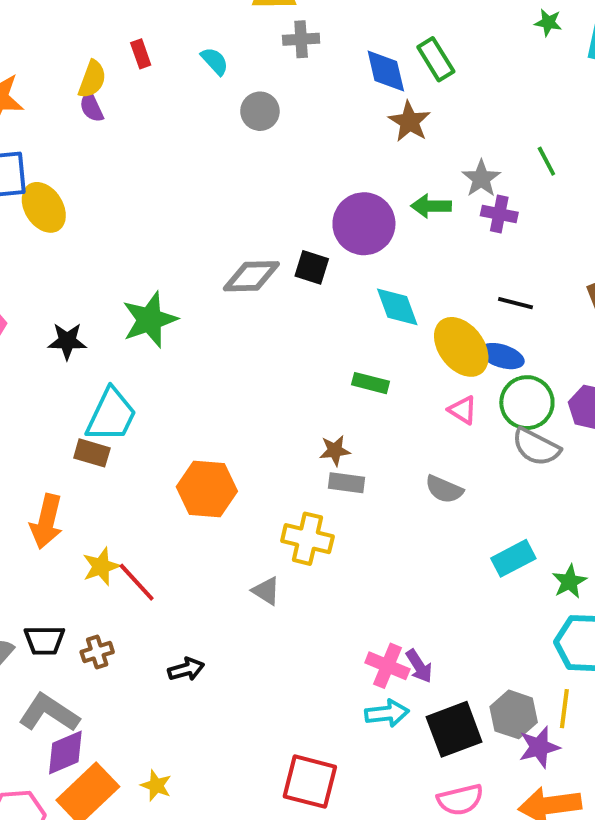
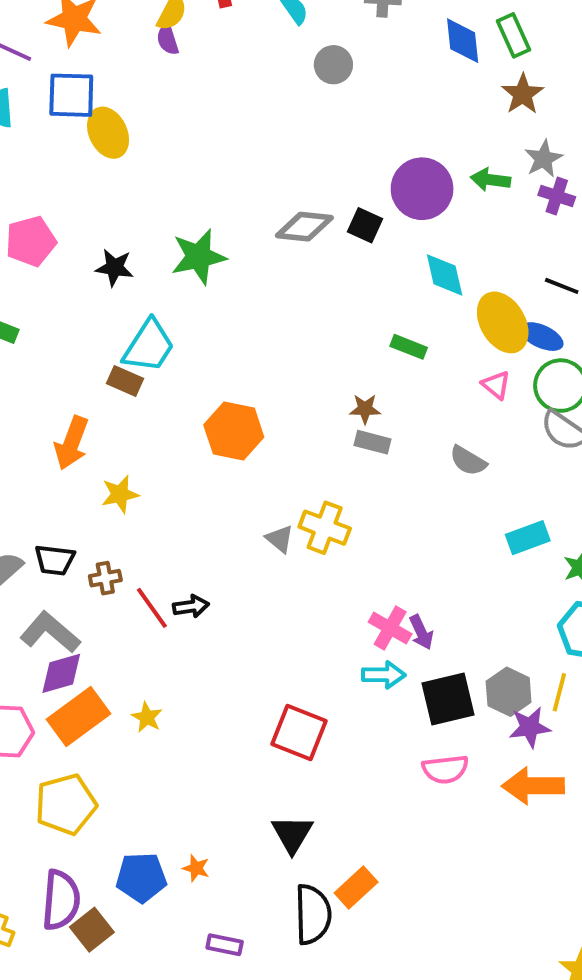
brown star: (409, 122) -> (523, 94), moved
yellow cross: (307, 539) -> (325, 528), moved
red line: (137, 582) -> (152, 608), moved

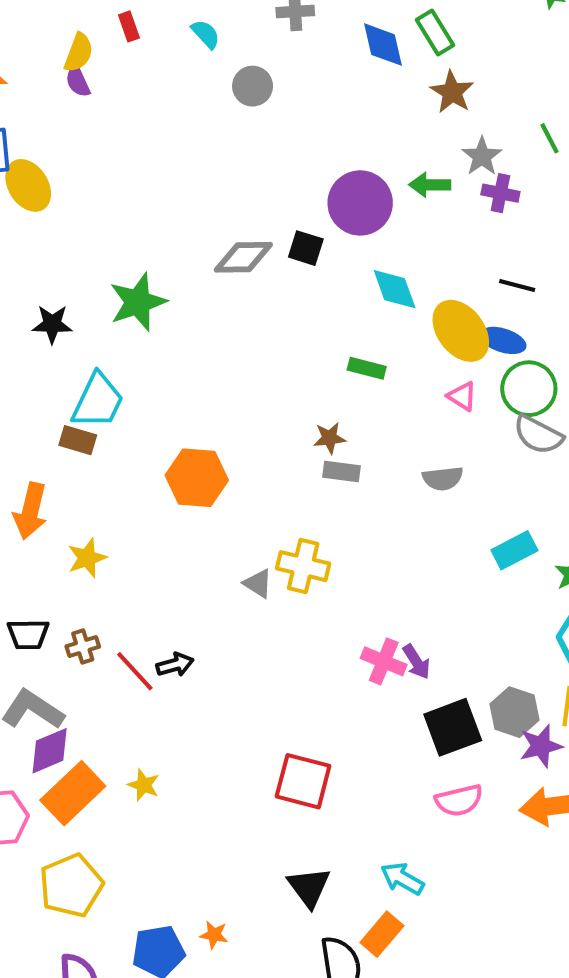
gray semicircle: (468, 461) -> (443, 478), turned -30
cyan arrow: (384, 675) -> (402, 879), moved, turned -144

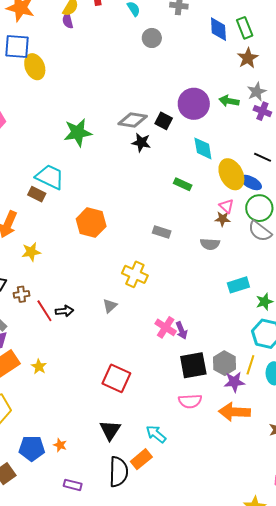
black star: (52, 324) -> (141, 143), moved
cyan trapezoid: (98, 401) -> (50, 177), turned -100
brown star: (330, 438) -> (223, 219), moved
gray triangle: (258, 583) -> (110, 306), moved, turned 35

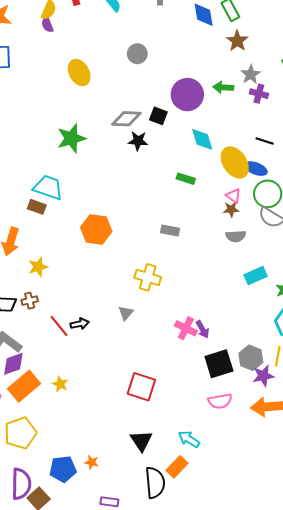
gray circle: (152, 38) -> (137, 54), moved
yellow ellipse: (35, 67) -> (79, 73), moved
gray semicircle: (210, 244) -> (236, 236), moved
brown cross: (21, 294) -> (30, 301), moved

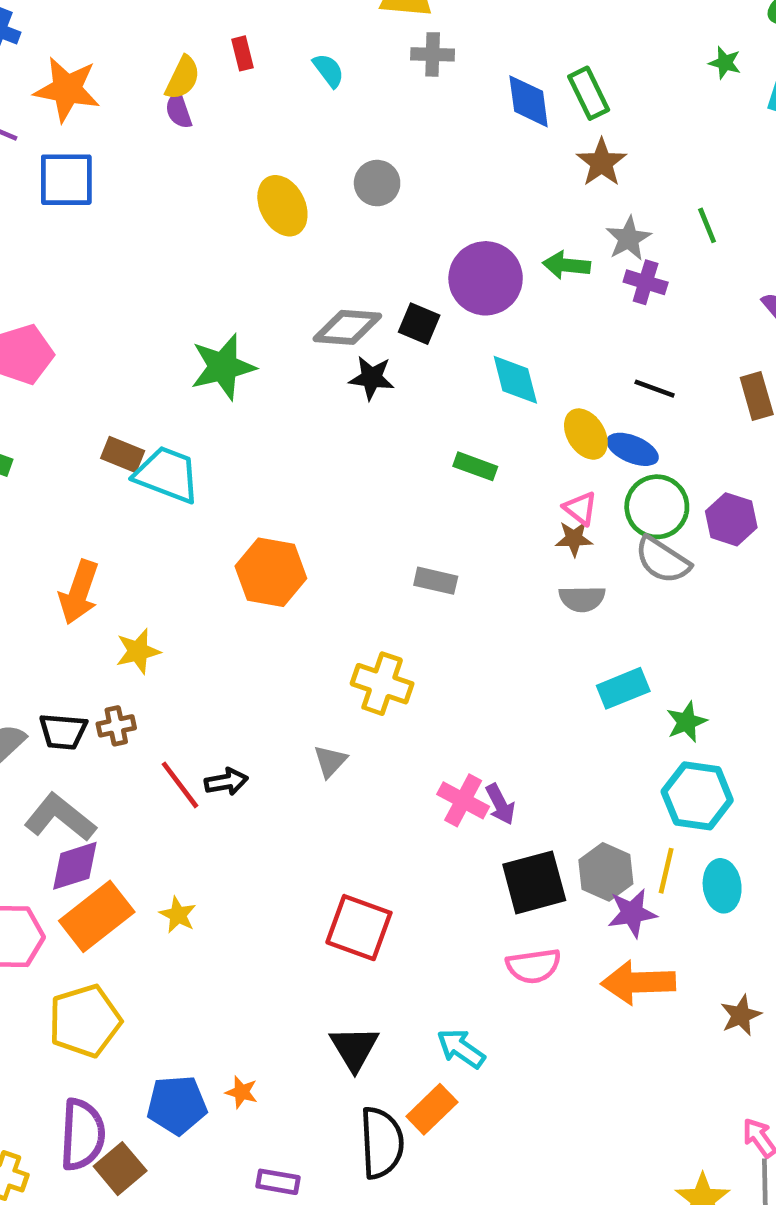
yellow ellipse: (79, 73) -> (282, 206), moved
yellow ellipse: (235, 162) -> (586, 434), size x0.7
brown rectangle: (37, 207) -> (123, 455), moved

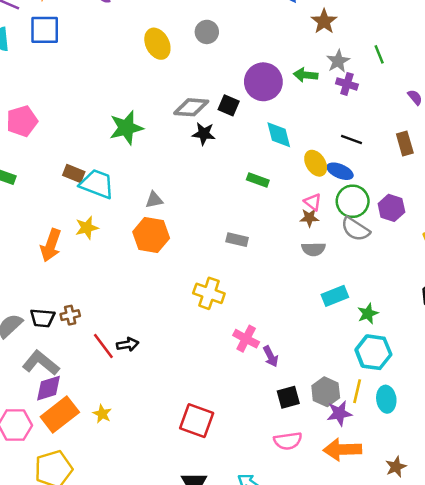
yellow star: (138, 651) -> (87, 228), moved
gray triangle: (330, 761) -> (154, 200), moved, turned 36
pink cross: (463, 800) -> (246, 339), moved
black square: (534, 882) -> (288, 397), size x0.7

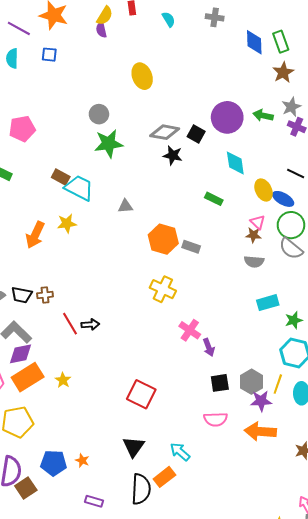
blue square: (45, 30) -> (49, 55), size x0.6
gray circle: (207, 32) -> (99, 114), moved
orange hexagon: (151, 235) -> (163, 239), moved

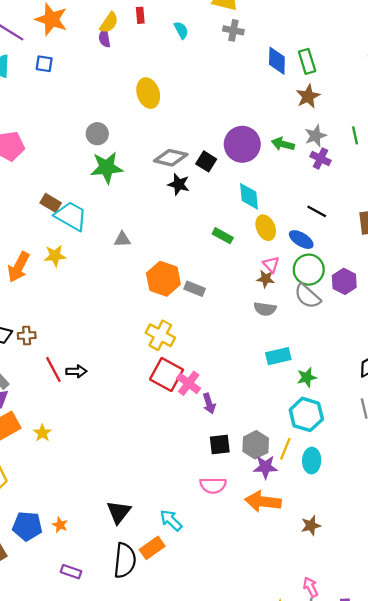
yellow ellipse: (264, 190) -> (266, 228), moved
red square: (141, 394) -> (167, 374), moved

